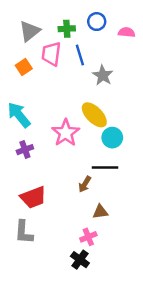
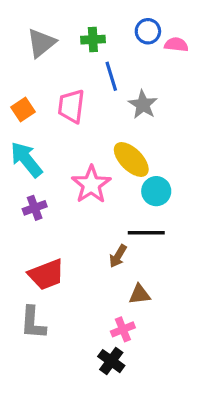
blue circle: (97, 22) -> (148, 31), moved
pink trapezoid: (51, 54) -> (71, 106), moved
orange square: (24, 67) -> (23, 110), moved

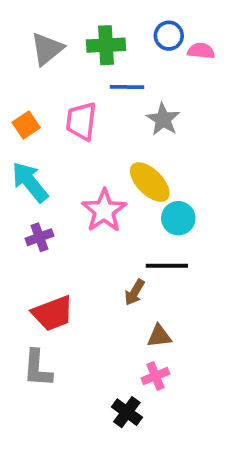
green cross: (93, 40) -> (106, 45), size x1.4
blue line: (111, 76) -> (127, 87), turned -72
pink cross: (123, 329) -> (155, 376), moved

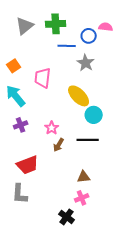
blue circle: (169, 36) -> (89, 36), moved
pink trapezoid: (81, 121) -> (43, 78), moved
pink star: (104, 211) -> (52, 128), moved, size x0.6
brown arrow: (135, 292) -> (59, 145), moved

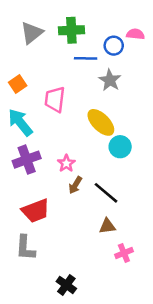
purple cross: (21, 125) -> (27, 160), size x1.5
black line: (88, 140) -> (106, 193), moved, turned 40
pink cross: (82, 198) -> (124, 253), moved
black cross: (67, 217) -> (66, 285), moved

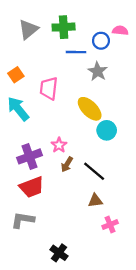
purple cross: (27, 160) -> (29, 156), moved
gray L-shape: (25, 248) -> (23, 220), turned 95

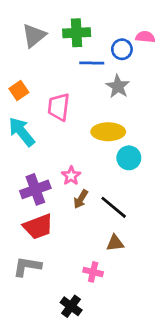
yellow ellipse: (90, 109) -> (108, 132), turned -45
pink cross: (110, 225) -> (93, 272), moved, turned 35

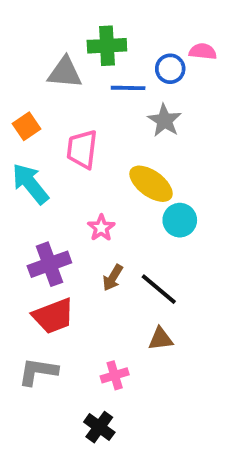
gray triangle: (34, 36) -> (65, 73), moved, turned 44
yellow ellipse: (108, 132) -> (151, 184), turned 36
pink star: (71, 176) -> (101, 228), moved
pink cross: (93, 272) -> (115, 375), moved, turned -30

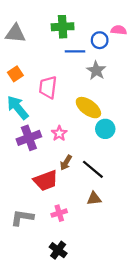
gray triangle: (65, 73) -> (15, 33), moved
purple cross: (49, 264) -> (29, 138), moved
red trapezoid: (53, 316) -> (46, 181), moved
pink cross: (115, 375) -> (59, 213), moved

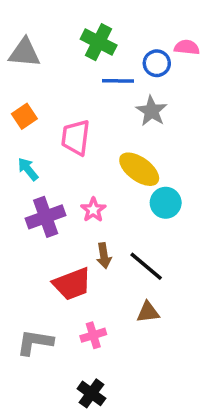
green cross: (63, 27) -> (99, 42), turned 30
cyan arrow: (18, 108) -> (28, 169), size x0.6
brown arrow: (66, 163) -> (104, 256), turned -40

